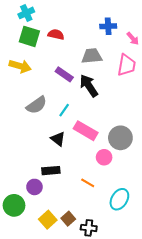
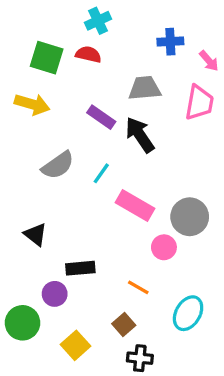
cyan cross: (26, 13) -> (98, 21), moved
black triangle: (58, 139) -> (35, 234), moved
brown square: (68, 219) -> (124, 324), moved

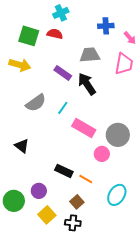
black rectangle: (80, 268) -> (64, 171), moved, turned 30
purple circle: (55, 294) -> (39, 191), moved
black cross: (140, 358) -> (73, 223), moved

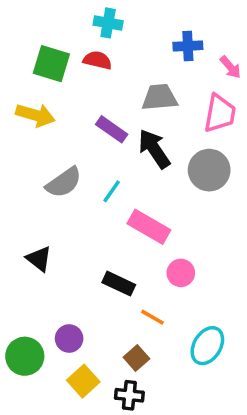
cyan cross: (61, 13) -> (108, 23), turned 35
gray circle: (118, 135) -> (209, 170), moved
black rectangle: (64, 171) -> (119, 284), moved

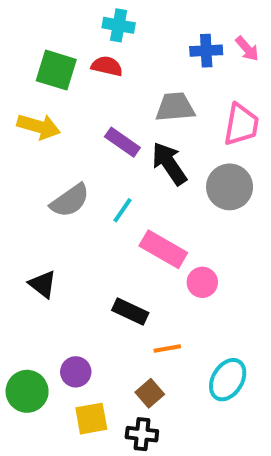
pink arrow: (230, 67) -> (247, 49), moved
pink circle: (181, 273) -> (202, 282), moved
orange line: (152, 317) -> (167, 348), turned -40
yellow square: (83, 381) -> (91, 419), turned 32

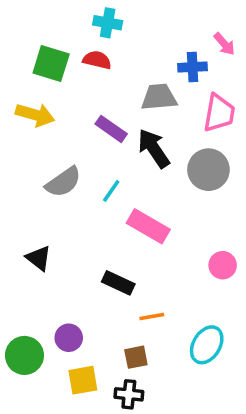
blue cross: (206, 51) -> (193, 67), moved
pink circle: (202, 282) -> (223, 265), moved
brown square: (150, 393) -> (136, 357), turned 30

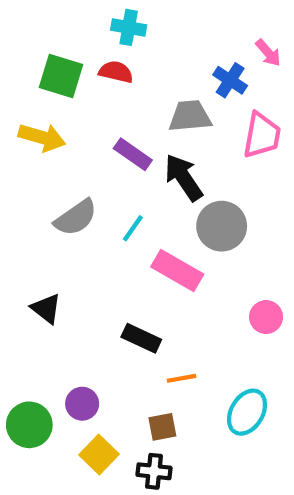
blue cross: (193, 67) -> (230, 80), turned 36
gray circle: (208, 170) -> (222, 226), moved
yellow square: (83, 380) -> (99, 454), turned -36

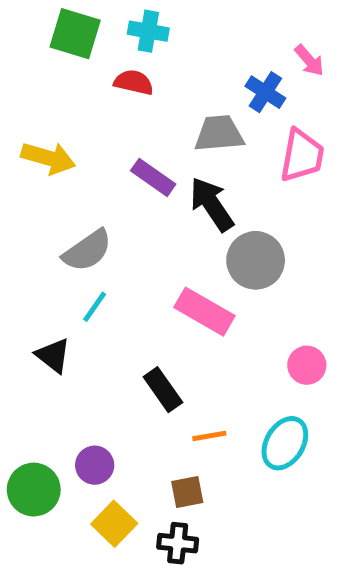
green square: (61, 76) -> (75, 34), moved
cyan line: (133, 228) -> (95, 307), moved
black rectangle: (141, 338) -> (163, 390), turned 30
cyan ellipse: (247, 412) -> (285, 443), moved

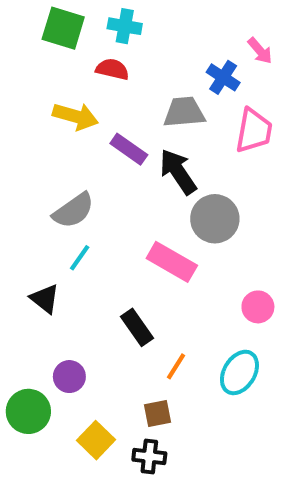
yellow arrow: (48, 158) -> (76, 116), moved
orange line: (209, 436) -> (176, 366), turned -48
purple circle: (95, 465) -> (69, 377), moved

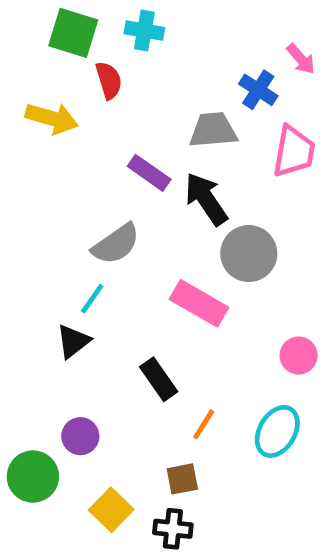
red semicircle: (112, 69) -> (109, 80), moved, turned 60
yellow arrow: (76, 116) -> (52, 118), moved
gray semicircle: (73, 211) -> (116, 244), moved
black triangle: (45, 299) -> (73, 341), moved, turned 44

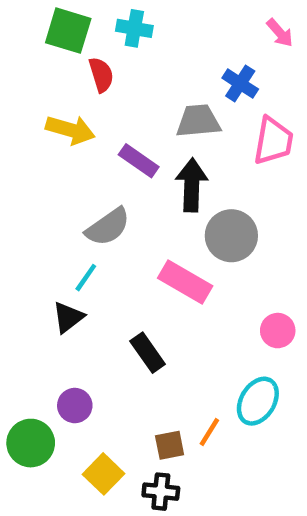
pink arrow: (301, 59) -> (280, 33), moved
yellow arrow: (52, 118) -> (70, 130), moved
black arrow: (206, 199) -> (192, 185), turned 36
orange line: (204, 424) -> (209, 432), moved

